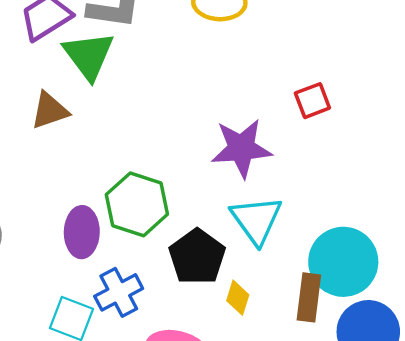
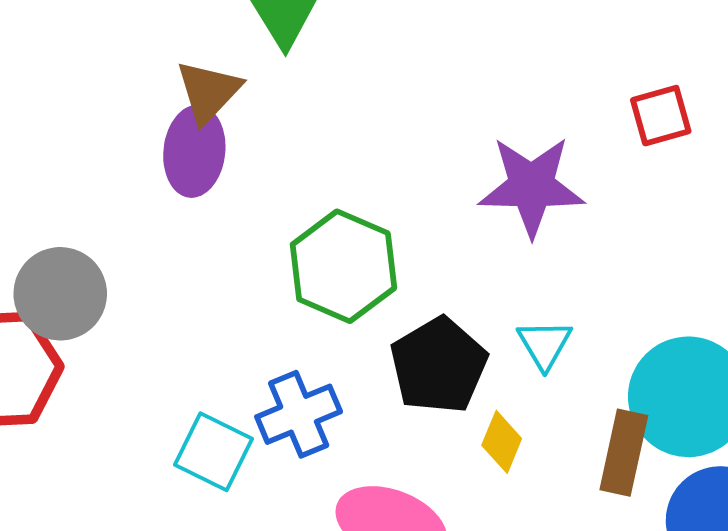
brown triangle: (50, 111) -> (208, 92), turned -33
cyan triangle: (256, 220) -> (545, 344), moved, size x0.6
purple ellipse: (82, 232) -> (194, 151), moved

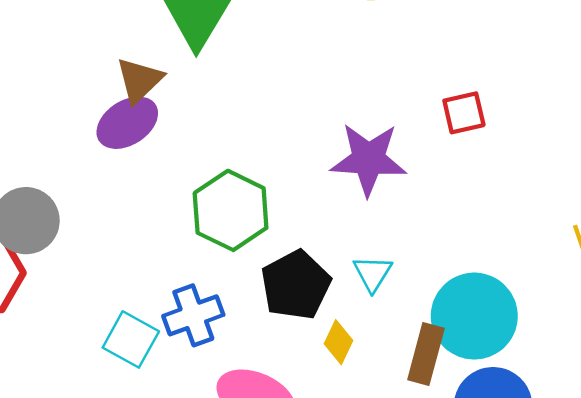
purple ellipse: (194, 151) -> (127, 123), turned 48

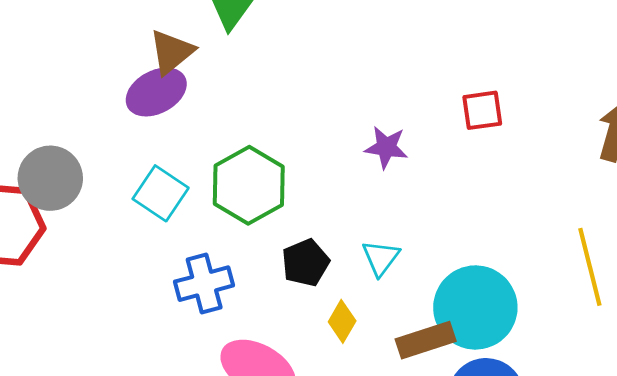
purple star: (369, 159) -> (386, 147), size x0.6
black pentagon: (296, 285) -> (306, 263), size x0.7
cyan square: (131, 339) -> (161, 193), moved
brown rectangle: (426, 354) -> (426, 340), turned 52

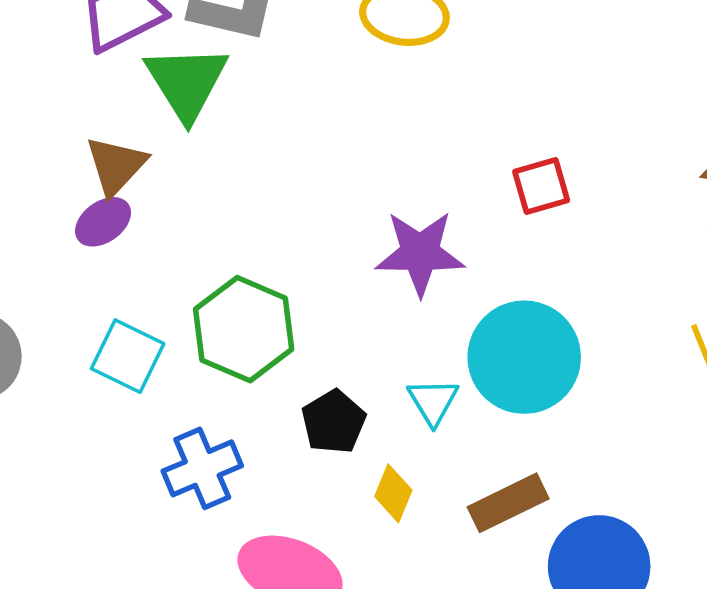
purple ellipse: (156, 92) -> (103, 222), size x0.7
purple star: (386, 147) -> (420, 253), size x1.5
cyan circle: (475, 307) -> (524, 357), moved

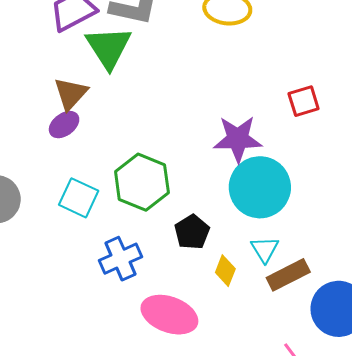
cyan circle: (524, 357) -> (260, 187), moved
cyan triangle: (433, 402) -> (265, 249), moved

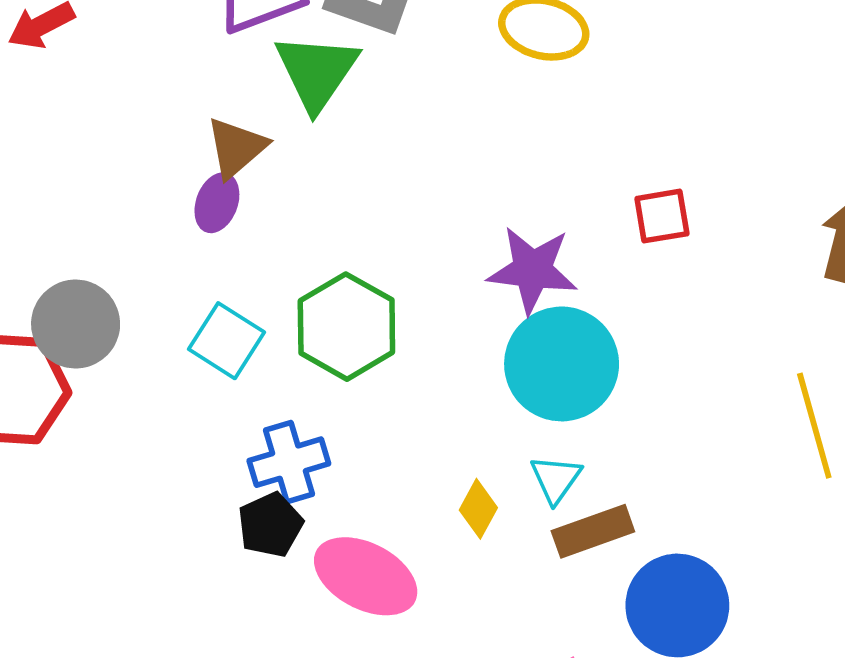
purple ellipse: (64, 125) -> (217, 203), turned -40
black pentagon: (192, 232) -> (270, 525), moved

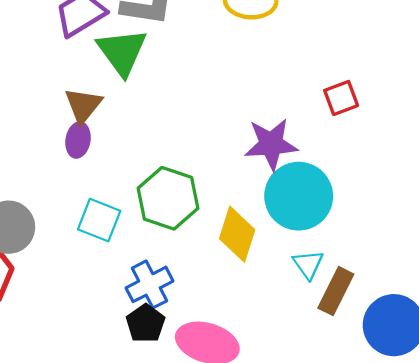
yellow diamond: (478, 509) -> (237, 234), moved, size x1.6
brown rectangle: (593, 531) -> (336, 291), turned -33

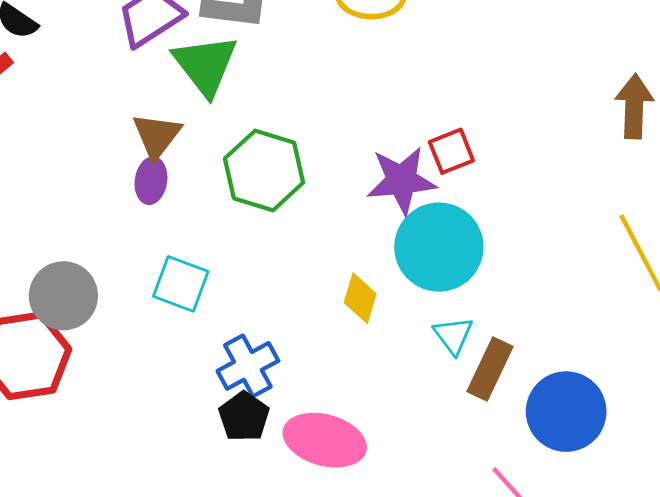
red square: (341, 98) -> (451, 151), moved
green hexagon: (168, 198) -> (264, 171), moved
yellow diamond: (237, 234) -> (360, 298), size x0.7

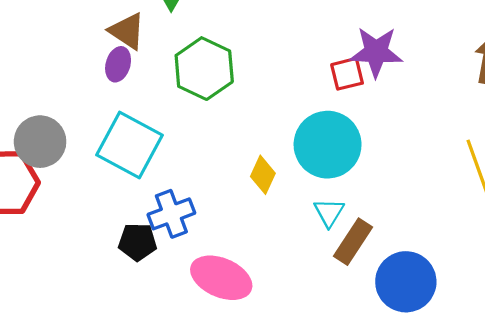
brown triangle: (157, 136) -> (127, 31), turned -42
purple star: (401, 180) -> (376, 52), moved
cyan square: (181, 284) -> (129, 145), size x1.5
black pentagon: (244, 417) -> (138, 242), moved, turned 30

